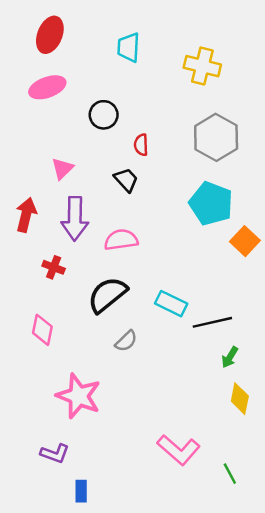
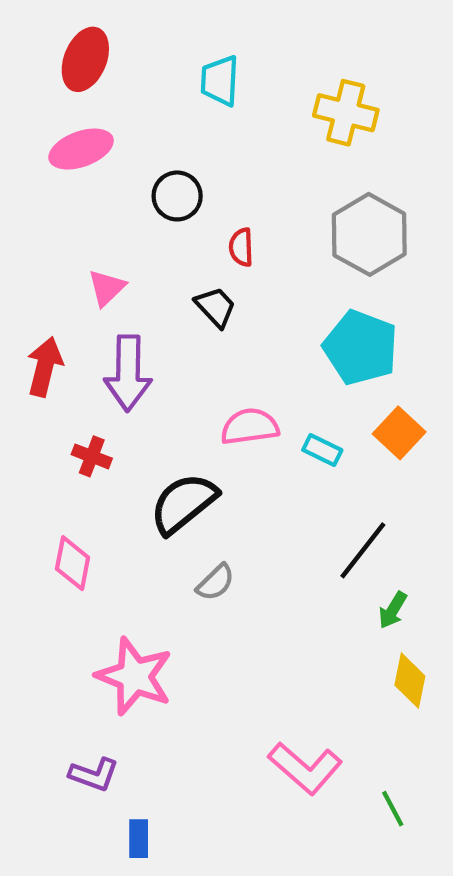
pink semicircle: (121, 240) -> (250, 427), moved
orange square: (245, 241) -> (399, 433), moved
cyan rectangle: (171, 304) -> (322, 450), moved, size x0.7
black line: (212, 322) -> (363, 550), turned -39

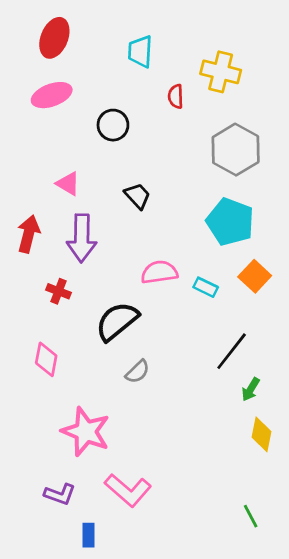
red semicircle: (241, 247) -> (176, 96), moved
pink triangle: (107, 288) -> (68, 184), turned -45
pink L-shape: (305, 768) -> (128, 490), moved

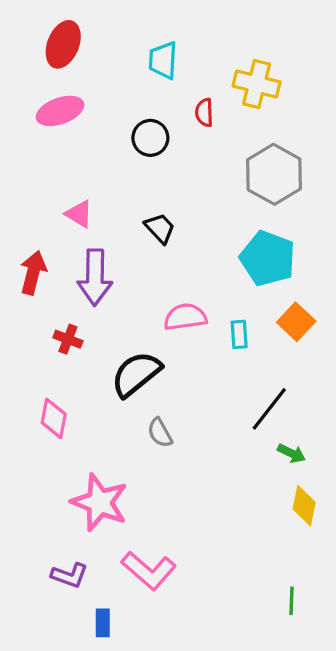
black circle: (113, 125) -> (150, 138), moved
cyan rectangle: (206, 287) -> (239, 334), turned 60
gray semicircle: (138, 372) -> (160, 433), turned 105
green arrow: (251, 389) -> (291, 453), turned -95
green line: (251, 516) -> (291, 601), turned 30

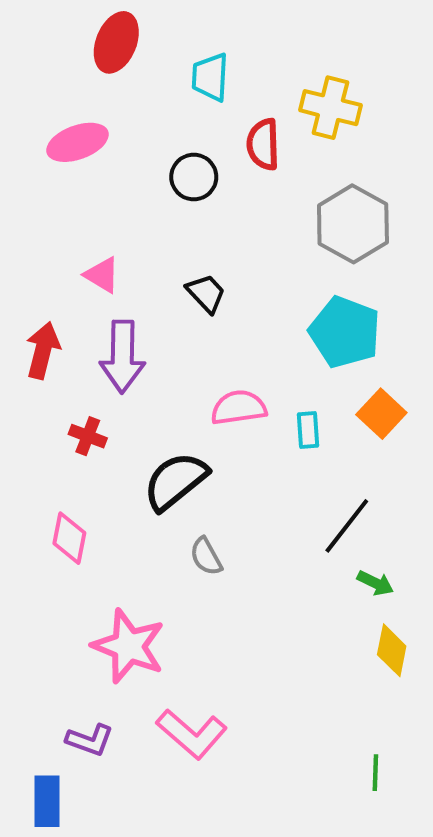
red ellipse: (63, 44) -> (116, 42), moved
red semicircle: (204, 113) -> (263, 144), size x1.4
blue rectangle: (103, 623) -> (47, 801), moved, size x1.4

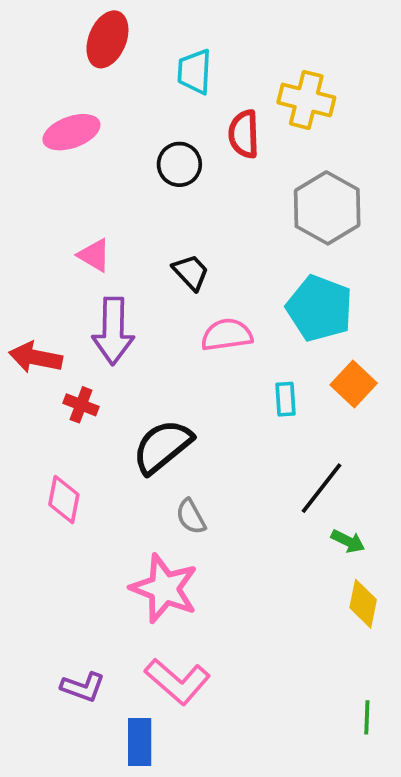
red arrow: (43, 350) -> (36, 358), moved, turned -93
pink semicircle: (239, 408) -> (227, 335), moved
pink star: (129, 646) -> (164, 589), moved
green line: (375, 773) -> (367, 717), moved
blue rectangle: (47, 801) -> (140, 742), moved

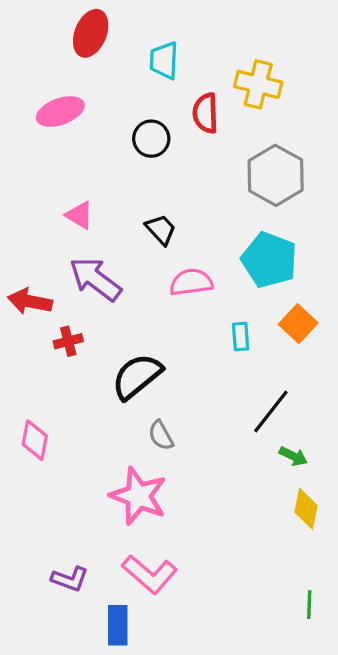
purple arrow: (113, 331) -> (95, 279), turned 126
red cross: (81, 405) -> (68, 341), turned -36
pink diamond: (64, 500) -> (35, 440), moved

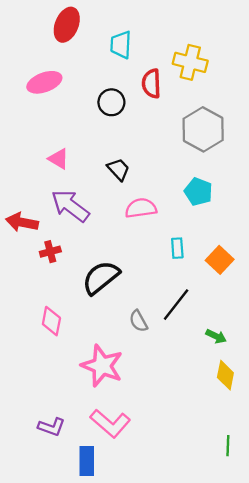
cyan pentagon: (269, 260) -> (198, 192), size x0.7
orange square: (298, 324) -> (220, 260), moved
black line: (271, 411) -> (176, 305), moved
gray semicircle: (161, 435) -> (138, 321), moved
pink diamond: (35, 440) -> (51, 321), moved

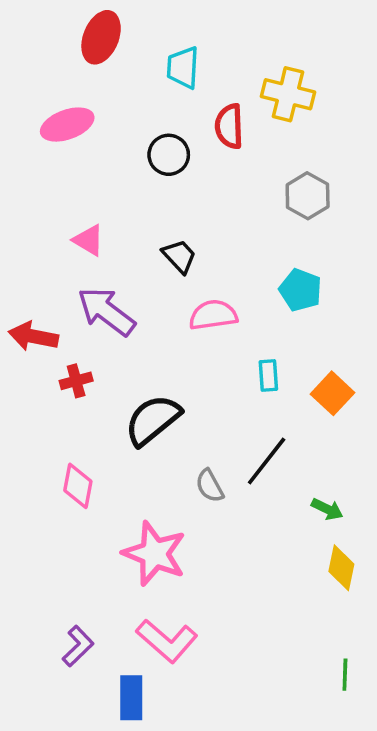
gray hexagon: (203, 129) -> (308, 196), size x0.7
purple L-shape: (51, 427) -> (78, 646), turned -64

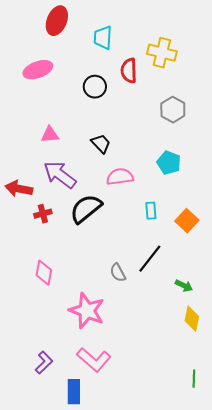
pink triangle: (89, 240) -> (50, 135), turned -36
black semicircle: (153, 420) -> (86, 209), moved

